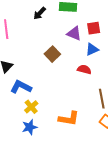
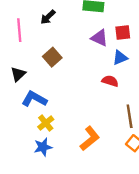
black arrow: (40, 13) -> (48, 17), moved
brown square: (52, 54) -> (52, 57), moved
orange L-shape: (69, 119) -> (90, 138), turned -50

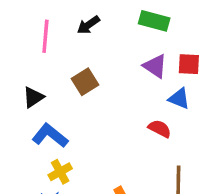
blue triangle: (120, 58) -> (179, 99), turned 35

